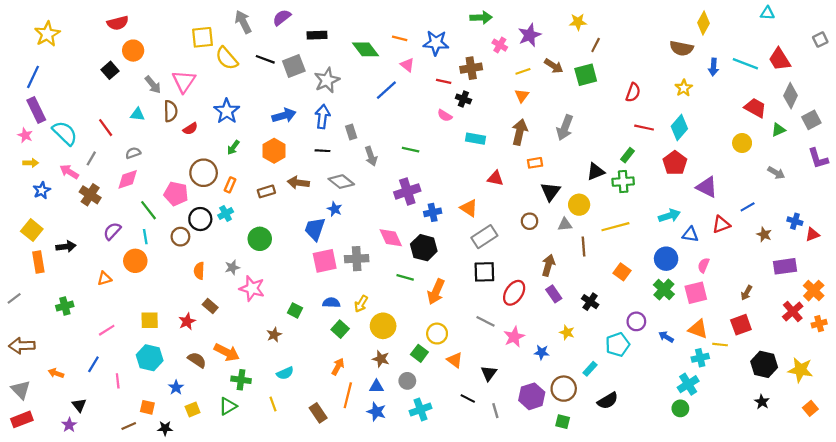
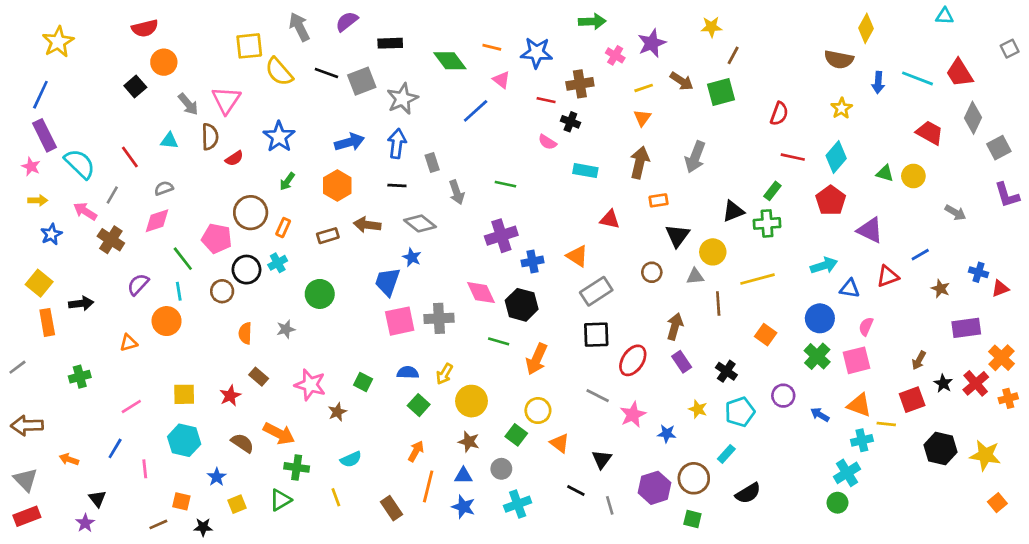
green triangle: (778, 130) -> (885, 173), moved, turned 40
pink star: (252, 288) -> (310, 385), moved
cyan pentagon: (618, 345) -> (740, 412), moved
black star: (762, 402) -> (943, 383), moved

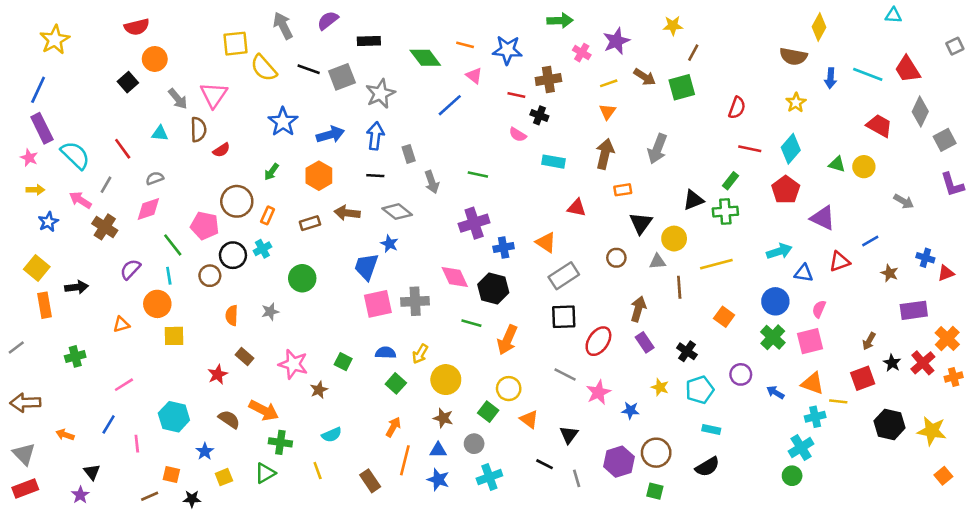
blue star: (279, 137) -> (283, 122), moved
yellow square: (184, 394) -> (174, 336), moved
cyan rectangle: (726, 454) -> (711, 430), moved, turned 60

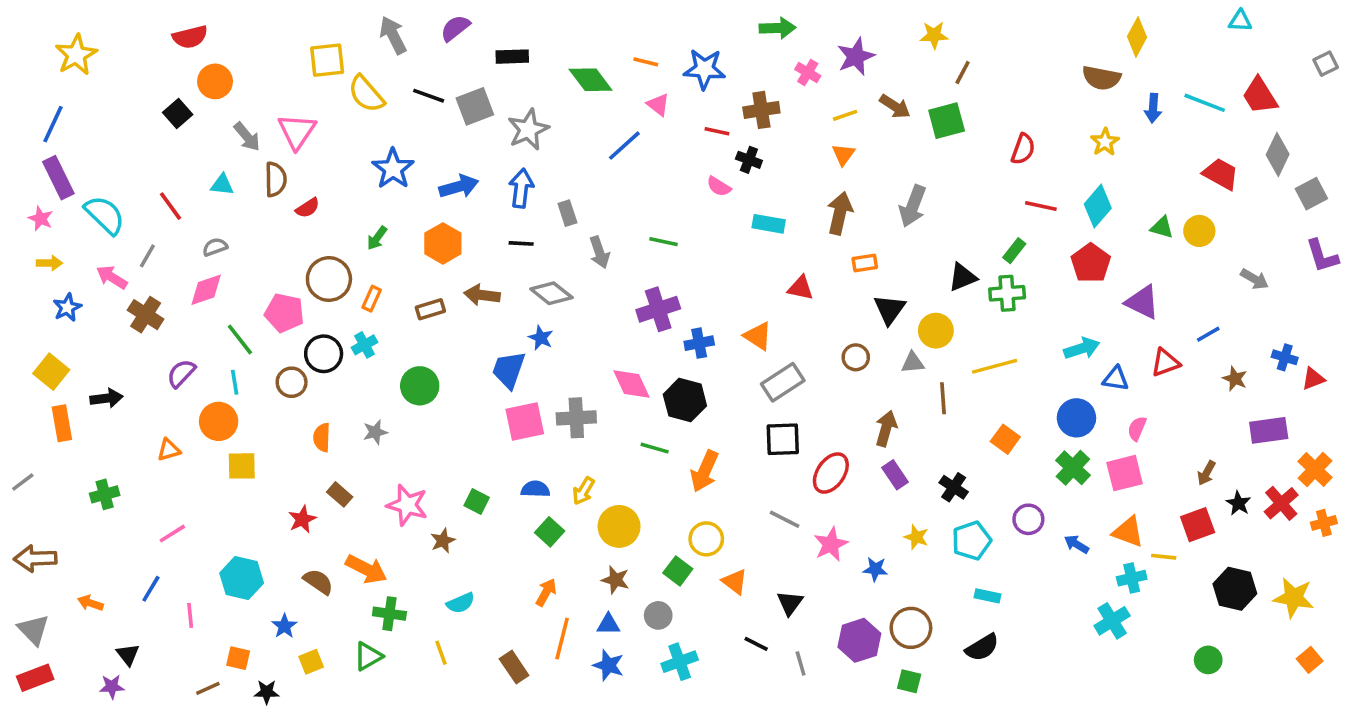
green circle: (792, 476) -> (1208, 660), moved
purple star: (80, 495) -> (112, 687), turned 30

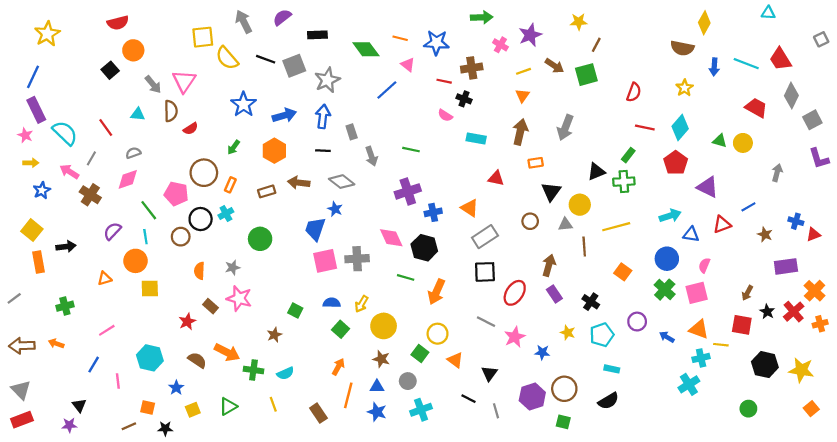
gray arrow: (1254, 279) -> (777, 173), turned -105
pink star: (407, 505) -> (239, 298), moved
red square: (1198, 525) -> (742, 325), turned 30
orange arrow: (90, 603) -> (56, 344), moved
green cross: (389, 614) -> (253, 370), moved

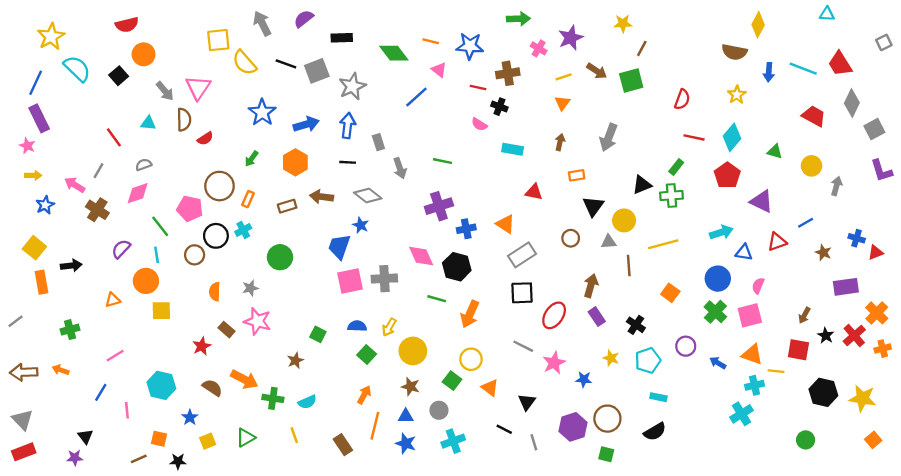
brown arrow: (520, 132) -> (560, 142), size x0.6
cyan semicircle: (65, 133) -> (77, 69), moved
yellow circle: (743, 143) -> (811, 166), moved

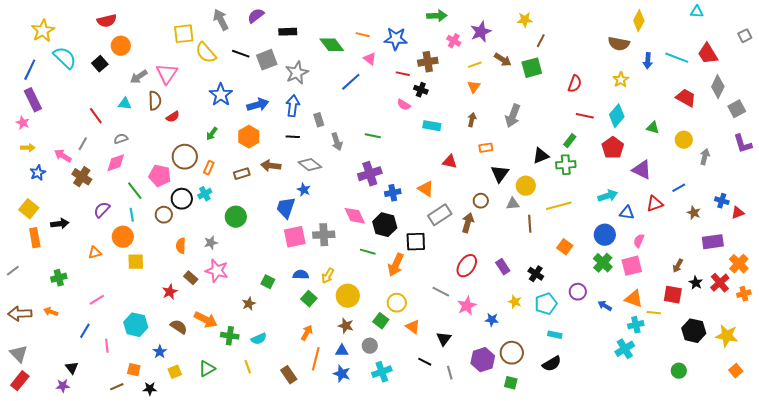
gray arrow: (165, 91) -> (139, 77), turned 96
brown arrow: (591, 286) -> (468, 223), moved
black square: (522, 293) -> (416, 242), moved
red rectangle: (24, 452) -> (20, 381), turned -30

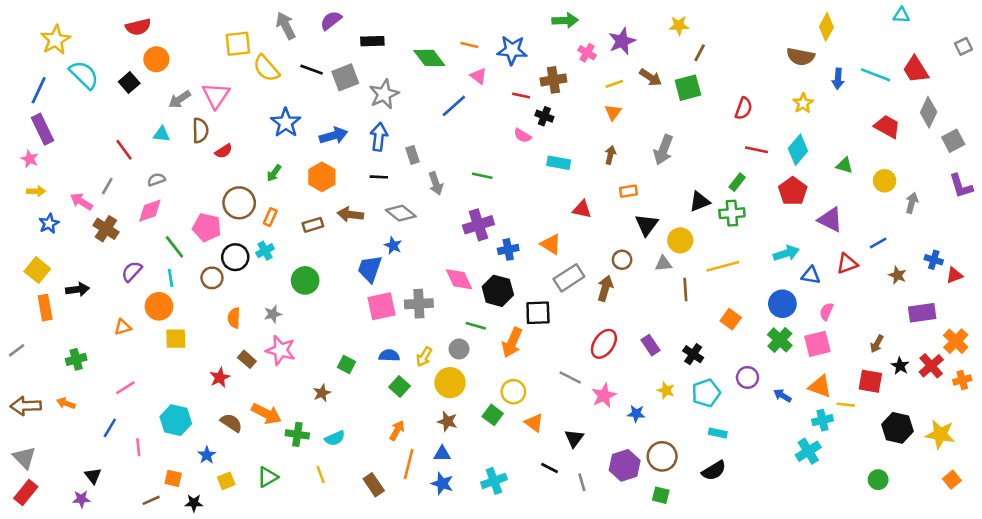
gray circle: (370, 346) -> (459, 349), moved

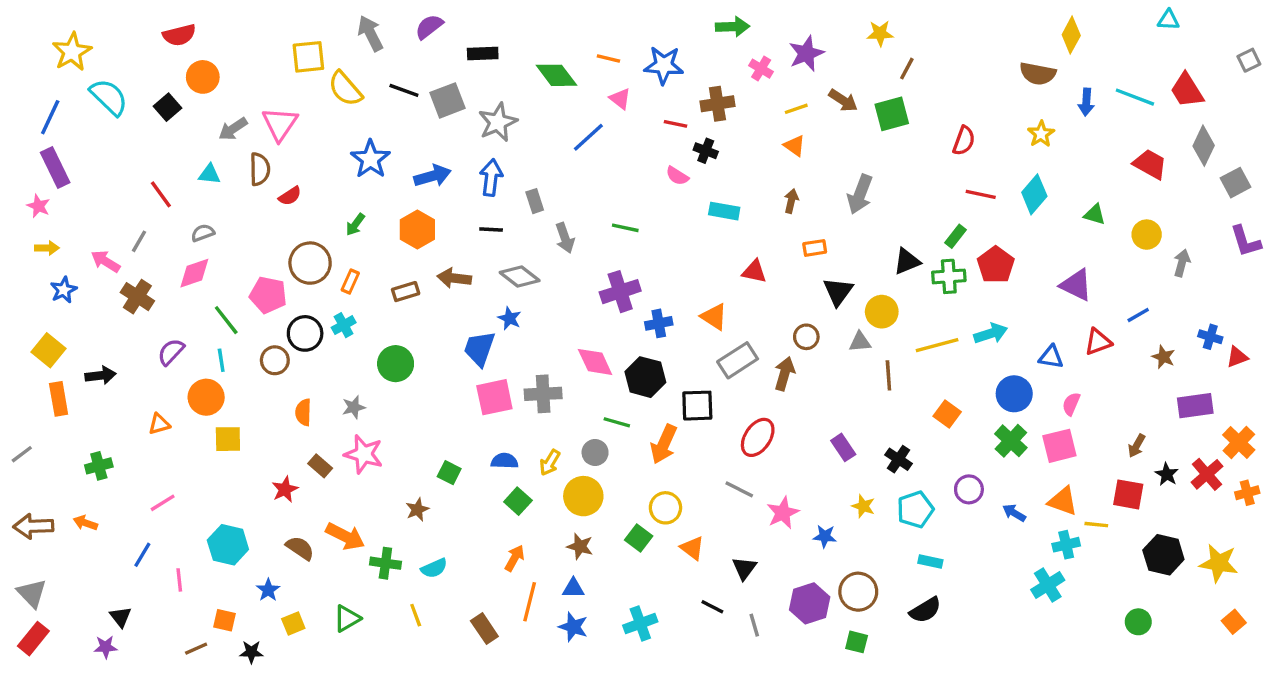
orange triangle: (613, 112) -> (795, 146), turned -30
red pentagon: (793, 191) -> (996, 265), moved
cyan arrow: (786, 253) -> (991, 333), moved
red ellipse: (604, 344) -> (758, 437), moved

